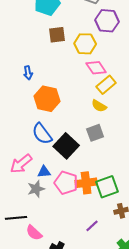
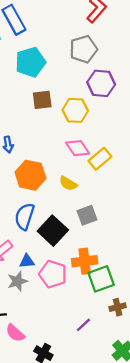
pink diamond: (96, 68) -> (78, 148), moved
yellow semicircle: (99, 106) -> (68, 183), moved
blue semicircle: (42, 134) -> (25, 216), turned 55
orange cross: (86, 183) -> (85, 261), moved

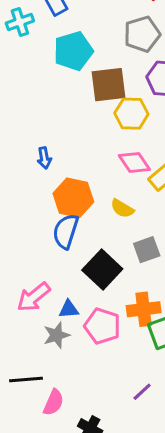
brown square: (42, 100) -> (108, 85), moved, size x1.4
blue semicircle: (25, 216) -> (66, 231), moved
pink semicircle: (15, 333) -> (53, 402), turned -108

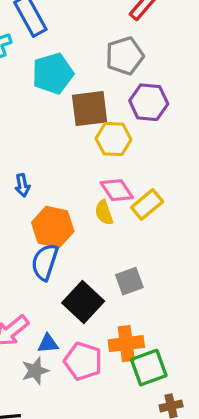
yellow semicircle: (122, 208) -> (104, 213), moved, turned 40

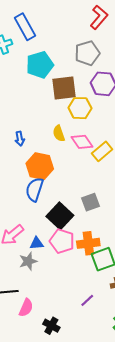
yellow semicircle: (104, 213) -> (59, 133), moved
pink pentagon: (83, 361) -> (62, 241), moved

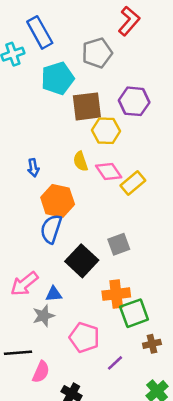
gray pentagon: (87, 53) -> (97, 53), moved
pink pentagon: (62, 241) -> (84, 337), moved

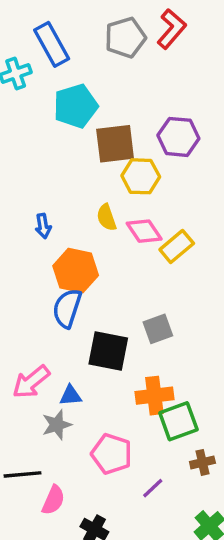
gray pentagon: (97, 53) -> (125, 38), moved
black square: (82, 261) -> (108, 351), turned -32

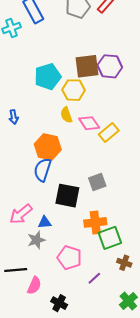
cyan pentagon: (76, 106) -> (48, 77), moved
brown square: (115, 144) -> (87, 66), moved
yellow hexagon: (141, 176) -> (74, 90), moved
blue arrow: (43, 226) -> (14, 117), moved
brown cross: (202, 462) -> (124, 263), turned 32

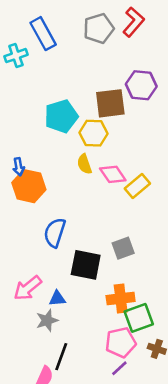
purple hexagon: (110, 66) -> (141, 85), moved
orange hexagon: (48, 147) -> (29, 186), moved
pink pentagon: (69, 258) -> (121, 342), moved, turned -30
black line: (16, 270) -> (61, 357), moved, turned -65

